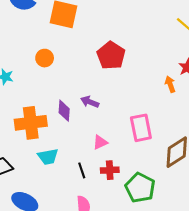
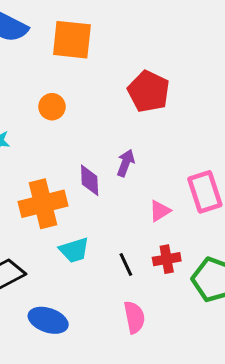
purple arrow: (90, 102) -> (126, 163), turned 96
pink triangle: (100, 142) -> (160, 211), moved

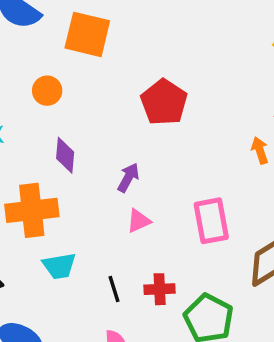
orange circle: (52, 107) -> (47, 91), moved
purple diamond: (90, 180) -> (65, 155), moved
pink triangle: (160, 211) -> (139, 221), moved

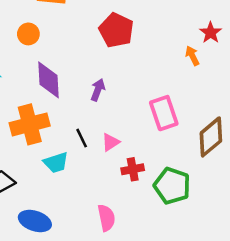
purple diamond: (65, 155) -> (49, 80), size x1.4
pink triangle: (139, 221) -> (111, 142), moved
black line: (114, 289) -> (82, 138), moved

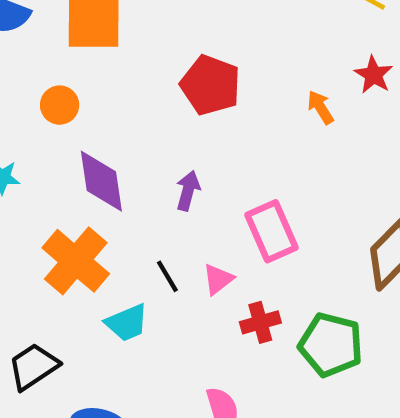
orange arrow: (192, 56) -> (320, 107), moved
pink rectangle: (164, 113) -> (272, 231), moved
orange cross: (30, 124) -> (76, 261), turned -30

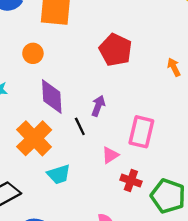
pink rectangle: (272, 231) -> (141, 132), turned 32
black line: (167, 276) -> (80, 126), moved
red cross: (260, 322) -> (131, 181), turned 30

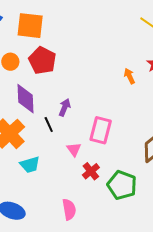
red pentagon: (116, 50) -> (42, 61), moved
pink triangle: (110, 155) -> (74, 149), turned -35
red cross: (131, 181) -> (91, 171), turned 30

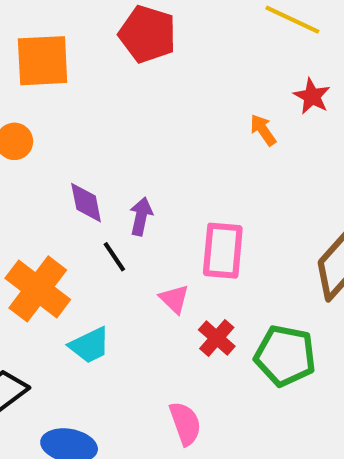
red pentagon: (42, 61) -> (147, 34), moved
purple diamond: (26, 99) -> (86, 203), moved, size x0.7

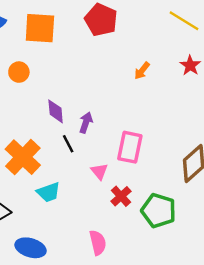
orange arrow: (263, 130) -> (142, 71), moved, turned -114

